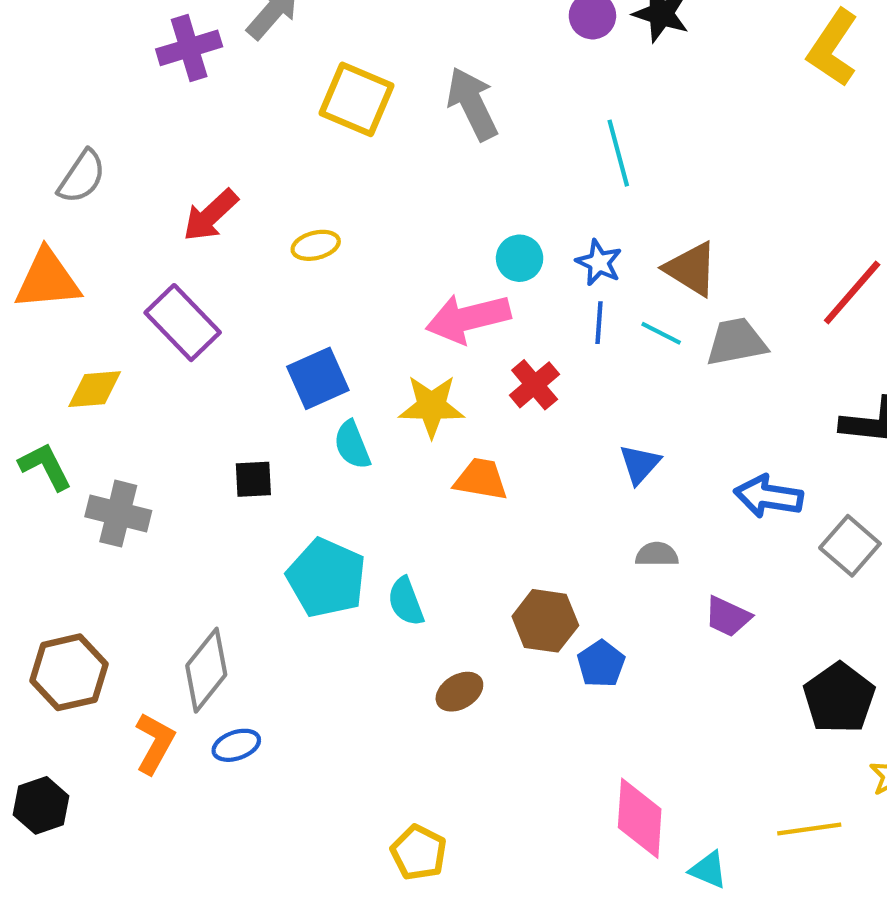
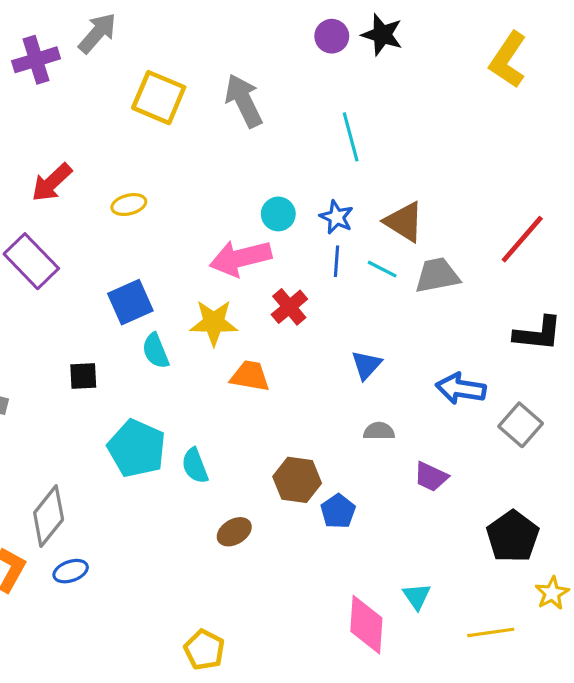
cyan triangle: (708, 870) -> (417, 596), moved, turned 32

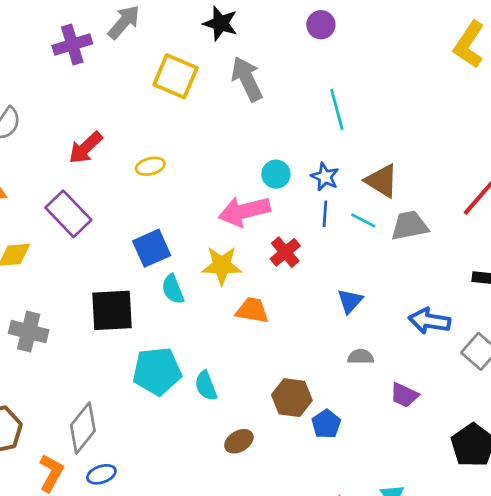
black star: (382, 35) -> (220, 23), moved
black square: (83, 376) -> (112, 310), size x1.8
cyan pentagon: (137, 448) -> (157, 371), turned -30

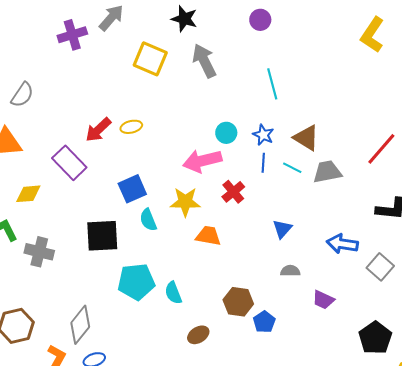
red arrow: (86, 148) -> (98, 130), moved

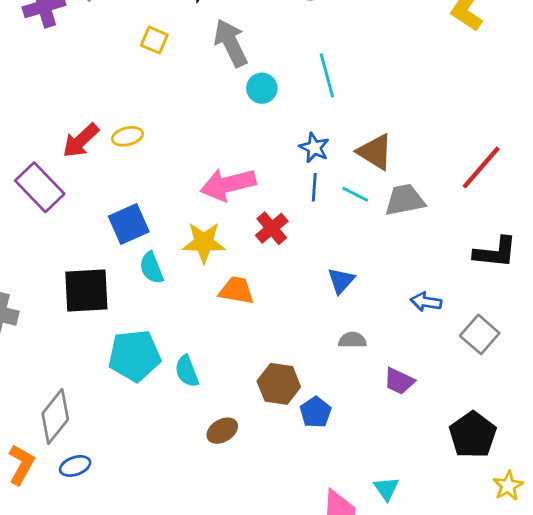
yellow square: (150, 59) -> (154, 40), size x0.6
cyan circle: (226, 133) -> (262, 88), moved
blue arrow: (342, 244) -> (426, 302), size x0.7

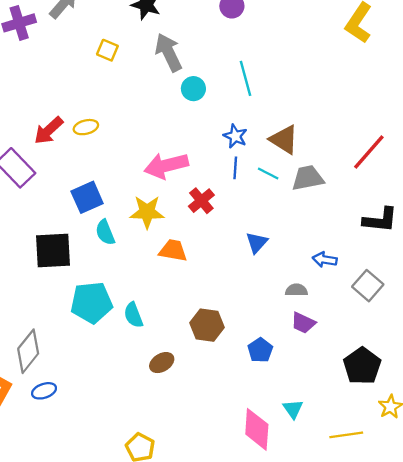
gray semicircle: (352, 340) -> (296, 290), moved
blue pentagon: (316, 412) -> (260, 350), moved

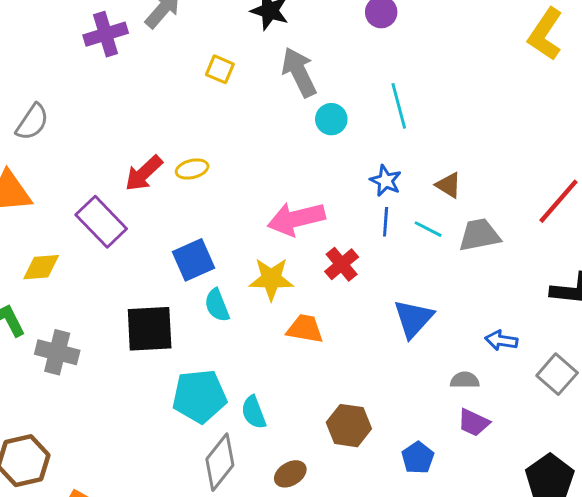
brown triangle: (284, 140) -> (449, 185), size x0.7
blue triangle: (257, 243) -> (413, 318), size x1.4
gray diamond: (28, 351) -> (220, 462), moved

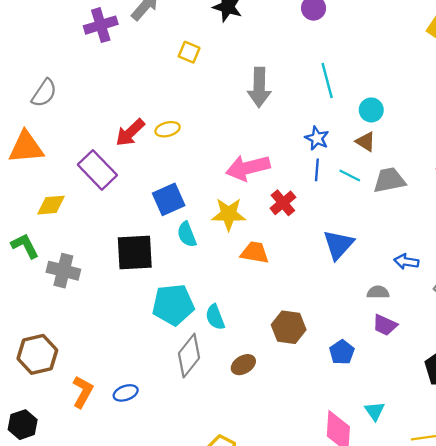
gray arrow: (299, 72) -> (259, 87), moved, turned -153
cyan circle: (331, 119) -> (371, 110), moved

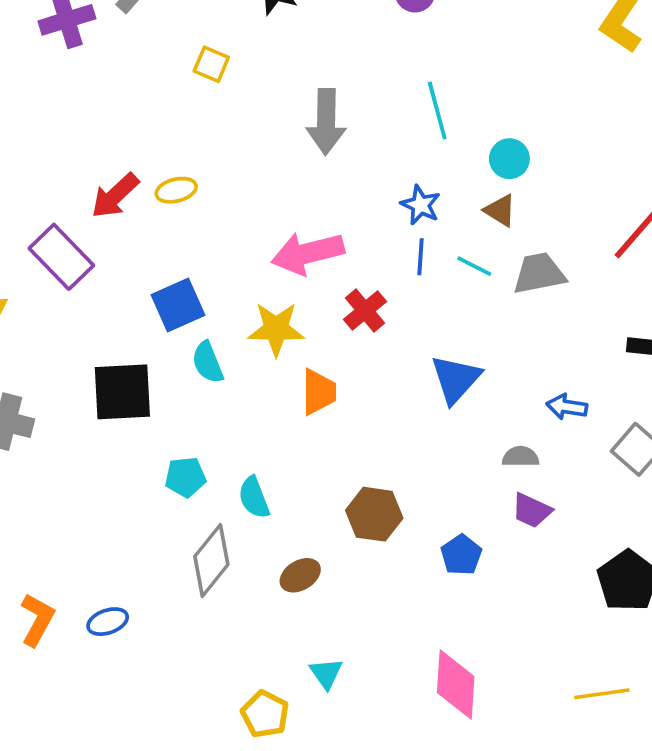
orange trapezoid: (255, 253) -> (319, 392), turned 80
cyan pentagon: (173, 305) -> (185, 477), size x0.6
cyan triangle: (375, 411) -> (326, 673), moved

